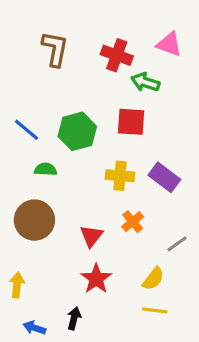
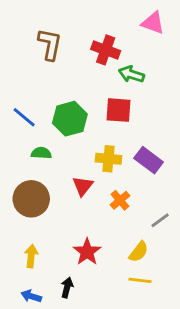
pink triangle: (169, 44) -> (153, 23), moved
red triangle: (91, 236) -> (83, 186), moved
yellow arrow: (17, 285) -> (31, 256), moved

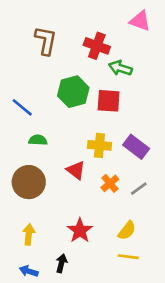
green hexagon: (70, 119) -> (73, 92), moved
red triangle: (83, 186) -> (76, 170), turned -30
gray line: (160, 220) -> (139, 189), moved

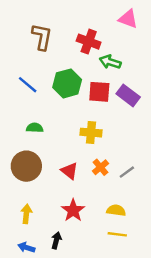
blue line: (22, 107) -> (28, 85), moved
purple rectangle: (136, 147) -> (128, 95), moved
red triangle: (76, 170) -> (69, 171), moved
yellow semicircle: (127, 231) -> (116, 210), turned -120

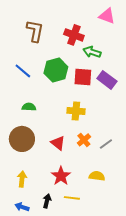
yellow line: (117, 234) -> (72, 198), moved

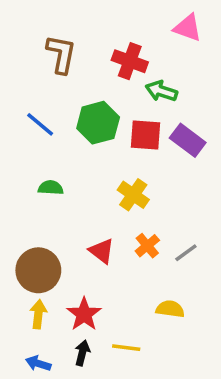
yellow cross: (76, 111) -> (133, 195), turned 30
brown circle: (22, 139) -> (38, 270), moved
red star: (61, 176) -> (84, 314), moved

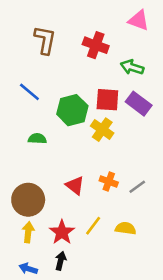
green arrow: (161, 91) -> (132, 67), moved
green hexagon: (98, 123) -> (72, 110), moved
yellow cross: (133, 195) -> (102, 130), moved
orange cross: (147, 246) -> (109, 182), turned -30
yellow line: (126, 348) -> (93, 226), moved, turned -60

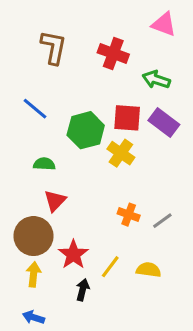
red triangle: (75, 185) -> (55, 201), moved, turned 36
red star: (62, 232) -> (73, 254), moved
black arrow: (61, 261) -> (83, 290), moved

